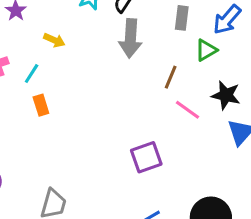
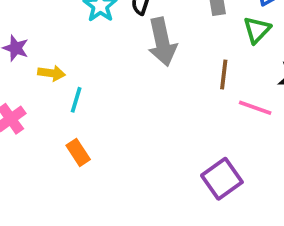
yellow arrow: (54, 40) -> (51, 73), moved
cyan line: (32, 74) -> (76, 100), moved

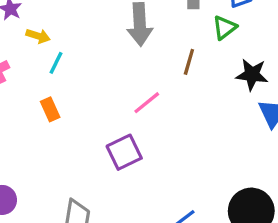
pink line: (255, 108) -> (147, 103), moved, turned -68
purple square: (222, 179) -> (124, 152), moved

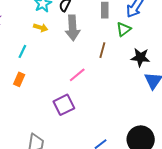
yellow arrow: (38, 36) -> (41, 28), moved
orange rectangle: (50, 109) -> (19, 79), turned 48

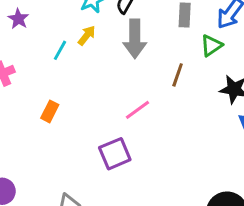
yellow arrow: (41, 28) -> (87, 35), turned -72
cyan line: (22, 51) -> (60, 50), moved

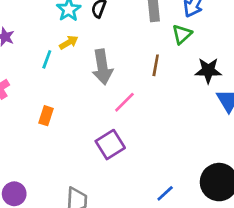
yellow arrow: (87, 35) -> (69, 42), turned 30
gray arrow: (135, 39) -> (102, 67), moved

